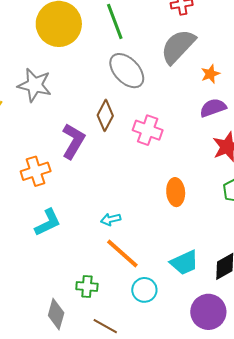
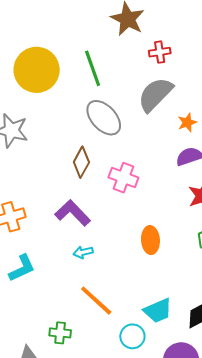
purple L-shape: (73, 141) -> (73, 213), moved, turned -75
cyan arrow: (111, 219) -> (83, 252), moved
cyan circle: (144, 290) -> (132, 336), moved

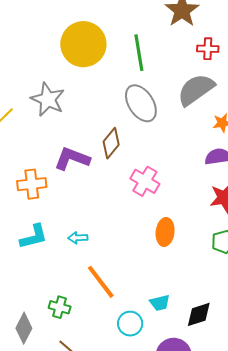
pink cross: (123, 178) -> (145, 181), moved
purple L-shape: (73, 213) -> (72, 159), moved, turned -36
cyan arrow: (83, 252) -> (78, 238), moved
cyan trapezoid: (158, 311) -> (160, 303), size x0.7

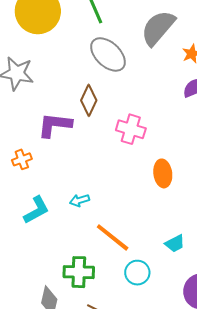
orange cross: (32, 184) -> (22, 159), size x0.7
green cross: (60, 307) -> (79, 272), size x1.4
cyan circle: (130, 324) -> (137, 273), moved

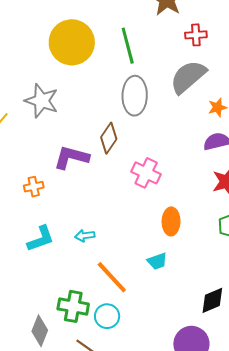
gray ellipse: (108, 54) -> (135, 96), turned 39
cyan trapezoid: (175, 243) -> (157, 261), moved
cyan circle: (137, 273) -> (107, 316), moved

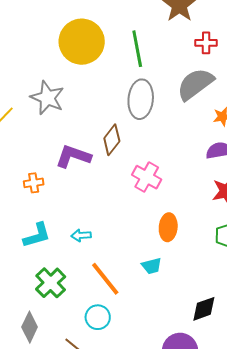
green cross: (73, 306) -> (51, 283), moved, turned 32

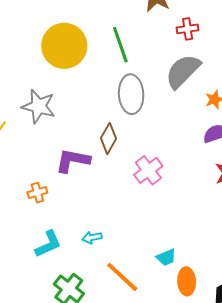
pink cross: (147, 177) -> (148, 170), turned 32
orange ellipse: (168, 227) -> (187, 281), moved

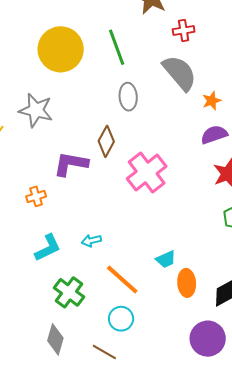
gray semicircle: (183, 71) -> (180, 73), turned 96
gray ellipse: (131, 94) -> (128, 97), size x0.7
pink cross: (148, 170) -> (147, 173), size x1.4

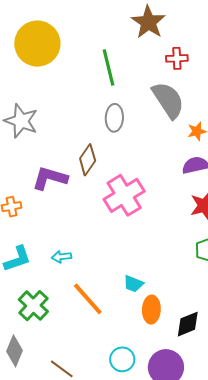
yellow circle: (61, 49) -> (37, 44), moved
cyan trapezoid: (166, 259) -> (133, 284), turned 40
cyan circle: (121, 319) -> (122, 359), moved

